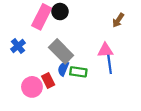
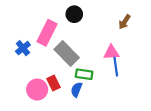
black circle: (60, 12) -> (74, 14), moved
pink rectangle: (42, 17) -> (47, 33), moved
blue semicircle: (63, 69) -> (76, 90), moved

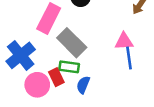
blue cross: (23, 48) -> (21, 55), moved, size x1.6
green rectangle: (84, 74) -> (69, 67), moved

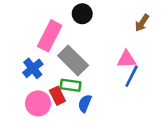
blue cross: (21, 55) -> (33, 68), moved, size x0.7
blue line: (129, 58) -> (132, 76), turned 35

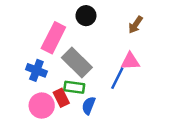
brown arrow: (142, 23) -> (135, 25), moved
blue cross: (33, 68) -> (36, 70), turned -30
blue line: (132, 76) -> (117, 78), moved

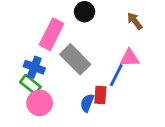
brown arrow: (135, 25) -> (135, 21), turned 108
green rectangle: (74, 87) -> (30, 84), moved, turned 30
red rectangle: (61, 98) -> (100, 95), moved, turned 30

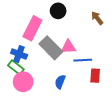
pink triangle: (129, 58) -> (68, 47), moved
blue line: (116, 75) -> (83, 60), turned 60
red rectangle: (100, 95) -> (95, 76), moved

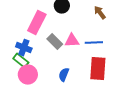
gray rectangle: (51, 48) -> (55, 42), size x0.7
blue line: (83, 60) -> (94, 43), moved
red rectangle: (95, 76) -> (98, 69), size x1.6

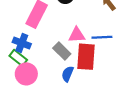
gray rectangle: (55, 42) -> (62, 51), moved
red rectangle: (98, 69) -> (86, 57), moved

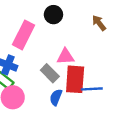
blue line: (102, 37) -> (92, 89), moved

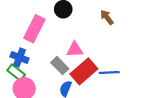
red rectangle: (75, 79) -> (84, 71), turned 45
blue line: (92, 89) -> (109, 72), moved

